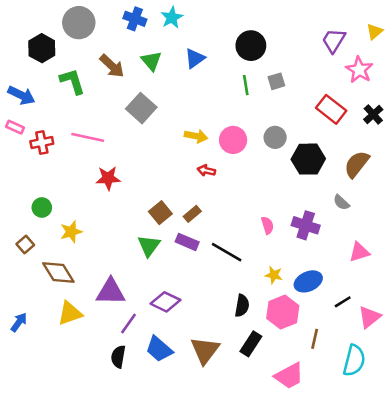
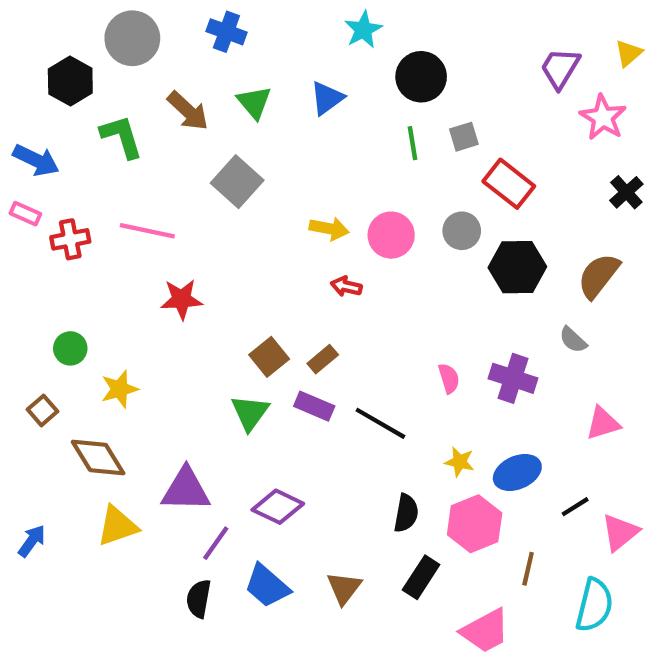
cyan star: (172, 18) -> (363, 30), moved
red rectangle: (331, 109) -> (509, 184), moved
brown triangle: (205, 350) -> (344, 588), size x0.7

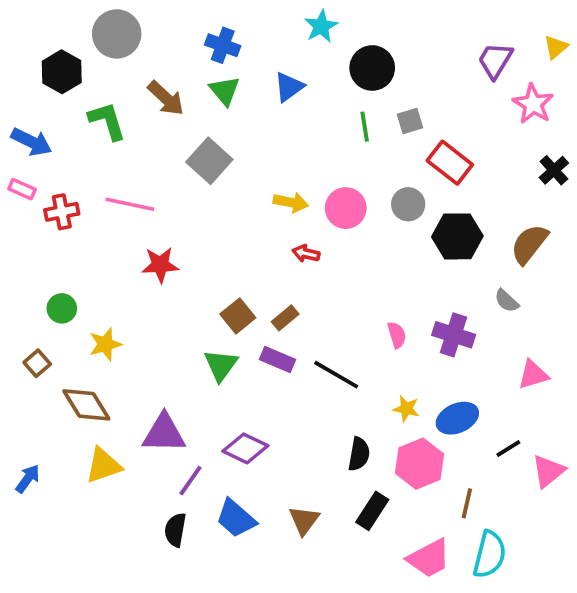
blue cross: (226, 32) -> (223, 45), moved
cyan semicircle: (594, 605) -> (490, 554), moved

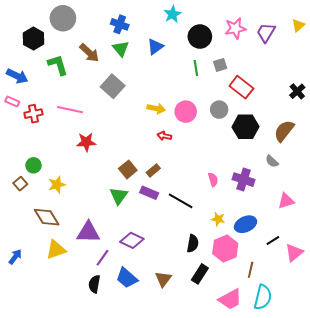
pink star: (533, 104) -> (235, 28), moved, turned 30
brown square: (37, 363) -> (20, 184), moved

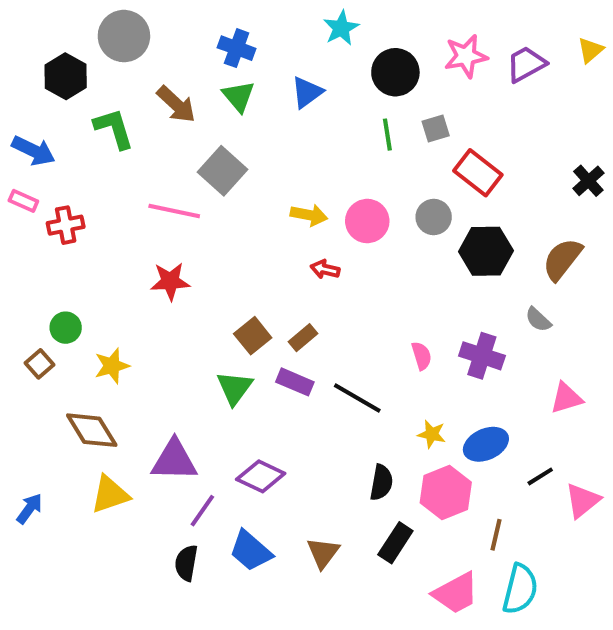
purple trapezoid: (266, 32) -> (526, 64), turned 30
pink line: (70, 110) -> (174, 211), moved

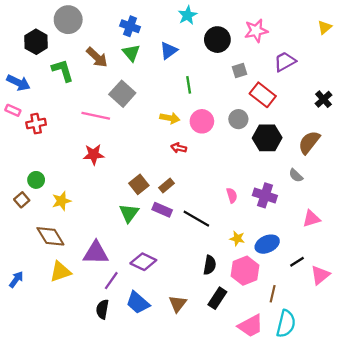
purple trapezoid: (526, 64) -> (285, 62), moved
green line: (387, 135) -> (189, 85), moved

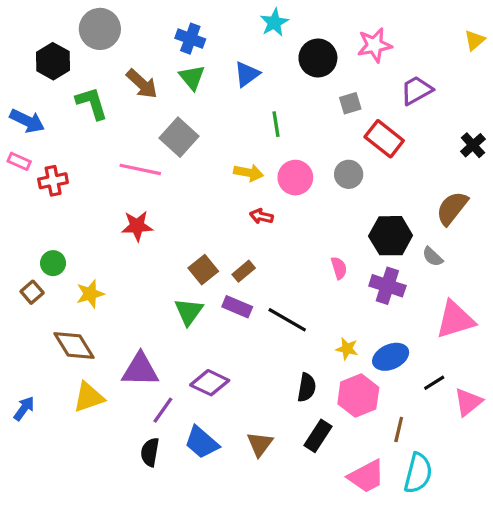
black hexagon: (267, 138) -> (391, 236), moved
pink semicircle: (232, 195) -> (339, 268), moved
pink triangle: (311, 219) -> (455, 320), size x1.5

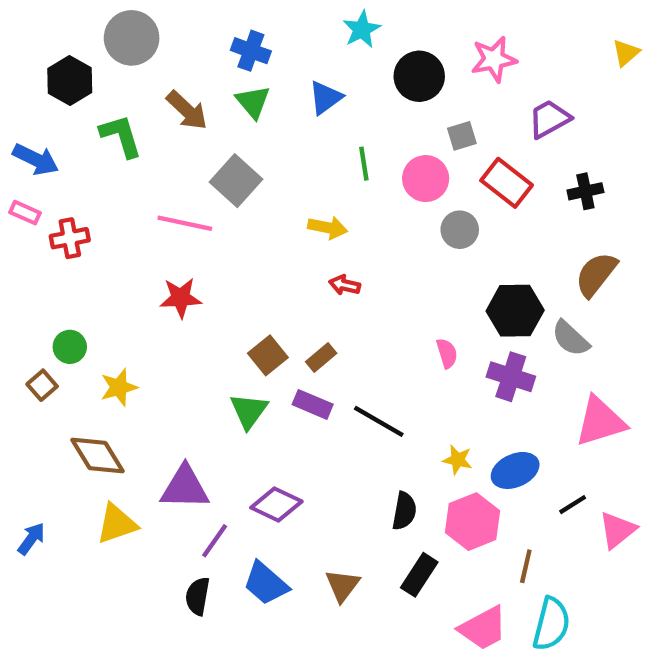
black cross: (473, 145) -> (585, 191), moved, turned 30
pink circle: (295, 178) -> (426, 179), moved
gray semicircle: (433, 257) -> (571, 338), size x1.4

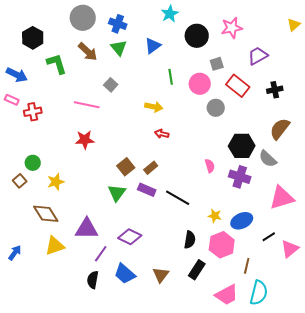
gray circle: (132, 38) -> (83, 18), moved
gray square: (236, 181) -> (111, 85), size x0.6

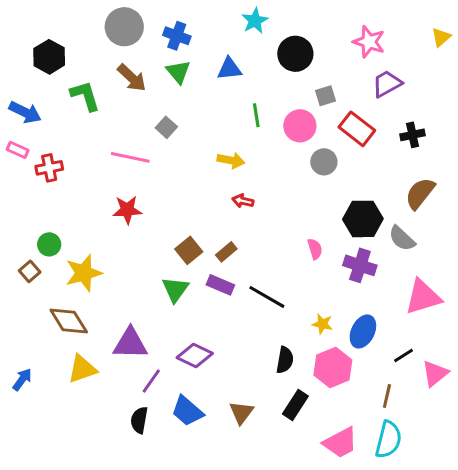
pink star: (232, 28) -> (369, 42), moved, turned 30
blue triangle: (153, 46) -> (229, 69), turned 30
yellow star: (56, 182) -> (84, 273), size x1.4
blue ellipse: (242, 221) -> (363, 331), turned -40
brown line: (247, 266) -> (387, 396), moved

